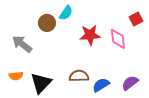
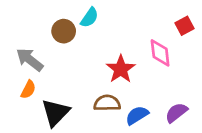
red star: (90, 35) -> (121, 69), moved, turned -30
orange semicircle: (16, 76) -> (28, 90), moved, turned -56

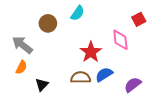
cyan semicircle: (89, 18) -> (78, 13), moved
black triangle: (55, 113) -> (42, 85), size x0.6
blue semicircle: (137, 115) -> (104, 74), moved

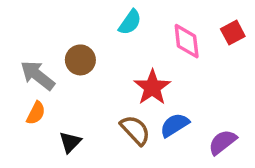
brown circle: (48, 23) -> (80, 60), moved
pink diamond: (120, 40) -> (187, 41), moved
brown semicircle: (81, 78) -> (135, 130), turned 48

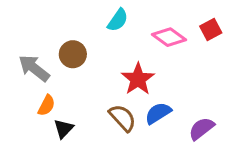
pink diamond: (187, 41) -> (169, 37), turned -48
orange semicircle: (36, 113) -> (46, 105), moved

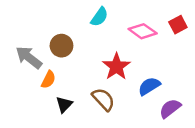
orange semicircle: (46, 105) -> (48, 80), moved
blue semicircle: (158, 113) -> (149, 86), moved
black triangle: (64, 129) -> (64, 104), moved

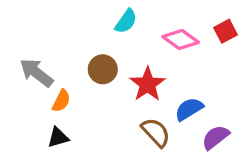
brown circle: (61, 46) -> (103, 69), moved
brown semicircle: (103, 99) -> (156, 132), moved
black triangle: (64, 104) -> (58, 137), moved, turned 30

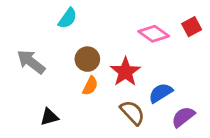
cyan semicircle: (126, 21) -> (68, 18), moved
orange semicircle: (61, 101) -> (90, 86), moved

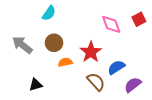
pink diamond: (154, 34) -> (111, 24), turned 35
brown circle: (87, 59) -> (54, 43), moved
orange semicircle: (90, 86) -> (65, 62), turned -128

